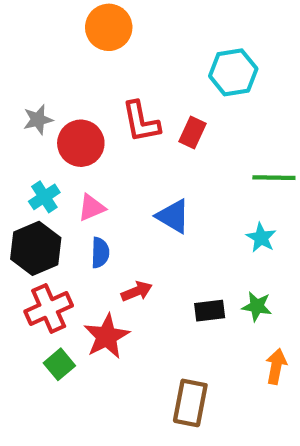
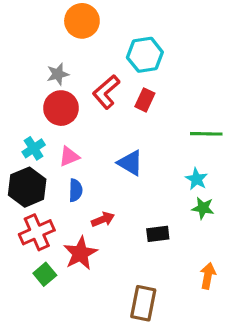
cyan hexagon: (233, 72) -> (145, 55), moved
gray star: (38, 120) -> (58, 74), moved
red L-shape: (141, 122) -> (106, 92), turned 60
green star: (257, 306) -> (203, 208), moved

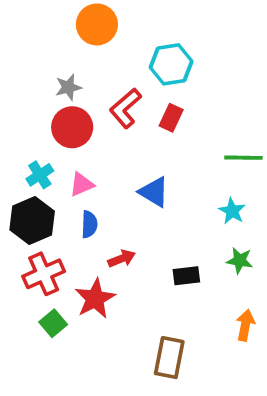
green star: (203, 208) -> (240, 260), moved

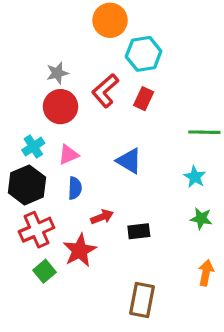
orange circle: (97, 24) -> (110, 20), moved
black rectangle: (186, 276) -> (139, 231), moved

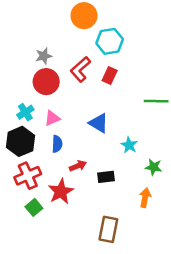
cyan star: (195, 177) -> (129, 145), moved
orange arrow: (206, 273) -> (145, 198), moved

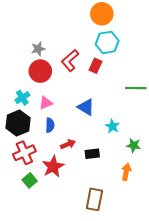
orange circle: (84, 16) -> (102, 14), moved
cyan hexagon: (110, 41) -> (107, 42), moved

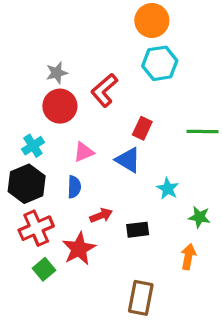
red rectangle: (95, 66) -> (142, 128), moved
pink triangle: (46, 103) -> (84, 152), moved

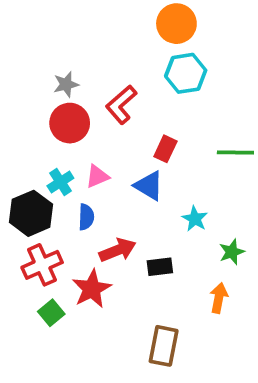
cyan cross: (33, 146) -> (60, 182), moved
red arrow: (101, 215) -> (118, 250), size x1.4
green star: (199, 217) -> (232, 252), turned -30

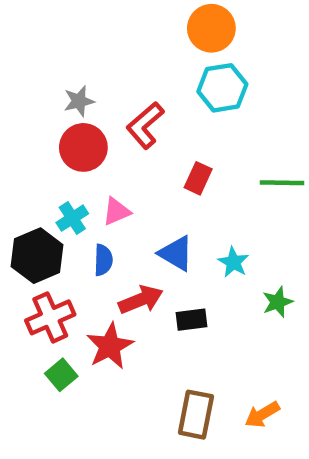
blue triangle: (149, 186) -> (176, 253), moved
orange arrow: (219, 298) -> (262, 415), moved, turned -132

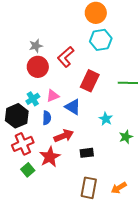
red rectangle: (198, 178) -> (90, 81), size x1.5
blue triangle: (176, 253) -> (73, 107), moved
black rectangle: (192, 320) -> (87, 153), moved

